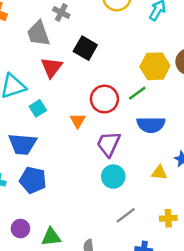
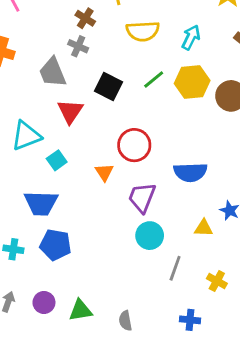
yellow hexagon: (155, 66) -> (192, 82), moved
green line: (137, 93) -> (154, 80), moved
gray line: (126, 215) -> (175, 268), moved, turned -30
yellow cross: (168, 218) -> (217, 281), turned 35

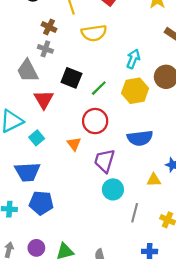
cyan arrow: (191, 37) -> (133, 59), moved
green line: (154, 80) -> (99, 88), moved
yellow hexagon: (192, 82) -> (135, 91), moved

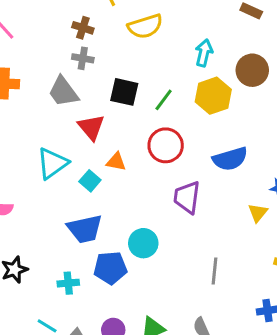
orange triangle: (74, 144) -> (116, 162), moved, turned -32
yellow triangle: (154, 180) -> (258, 213), turned -40
cyan circle: (113, 189) -> (143, 243), moved
gray line: (135, 213) -> (214, 271), moved

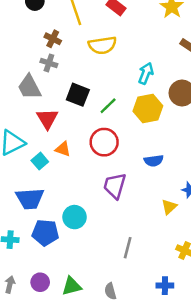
blue semicircle: (230, 159) -> (154, 161), size x0.7

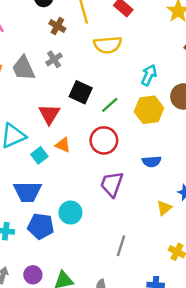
brown cross: (53, 39) -> (57, 26), moved
gray cross: (49, 63) -> (54, 59), turned 35
gray trapezoid: (29, 87) -> (23, 68), moved

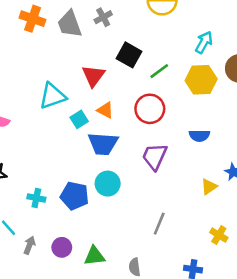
blue trapezoid: (27, 192) -> (103, 144), moved

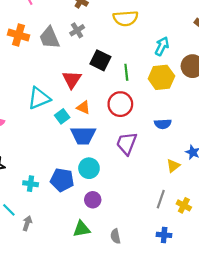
green line: (159, 71) -> (126, 72), turned -56
gray line: (159, 224) -> (161, 199), moved
purple circle: (62, 247) -> (93, 200), moved

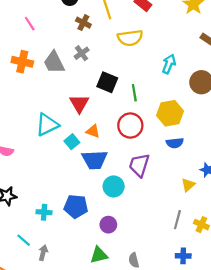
yellow hexagon: (161, 77) -> (170, 113), moved
cyan circle: (89, 168) -> (114, 186), moved

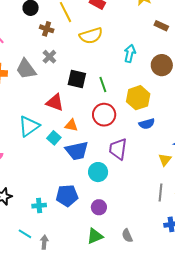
red triangle: (79, 104) -> (55, 102), turned -30

